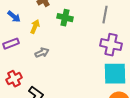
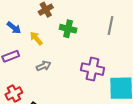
yellow arrow: (35, 27) -> (36, 38), turned -64
purple cross: (111, 45) -> (92, 69), moved

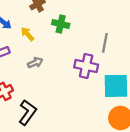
gray line: (110, 26) -> (105, 43), moved

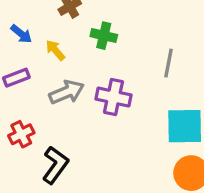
gray arrow: (35, 63) -> (67, 92), size x1.5
purple cross: (86, 66) -> (113, 97), moved

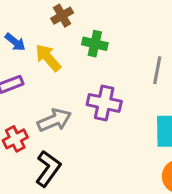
yellow arrow: (55, 50) -> (48, 58), size x1.4
gray arrow: (67, 92) -> (54, 120), moved

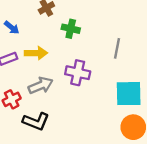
yellow arrow: (48, 58) -> (36, 53), moved, turned 130
black L-shape: (48, 169) -> (36, 121), turned 76

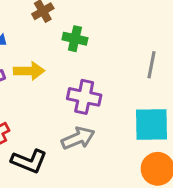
gray line: (117, 48) -> (151, 65), moved
gray arrow: (41, 85) -> (78, 138), moved

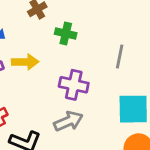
gray line: (151, 65) -> (120, 56), moved

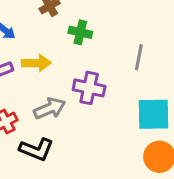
gray arrow: (68, 121) -> (50, 108), moved

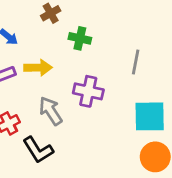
gray arrow: (50, 108) -> (51, 111), turned -100
black L-shape: (36, 149) -> (38, 150), turned 36

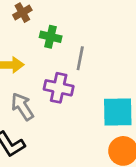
gray line: (136, 62) -> (80, 58), moved

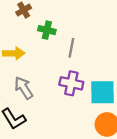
purple cross: (59, 88) -> (71, 83), moved

